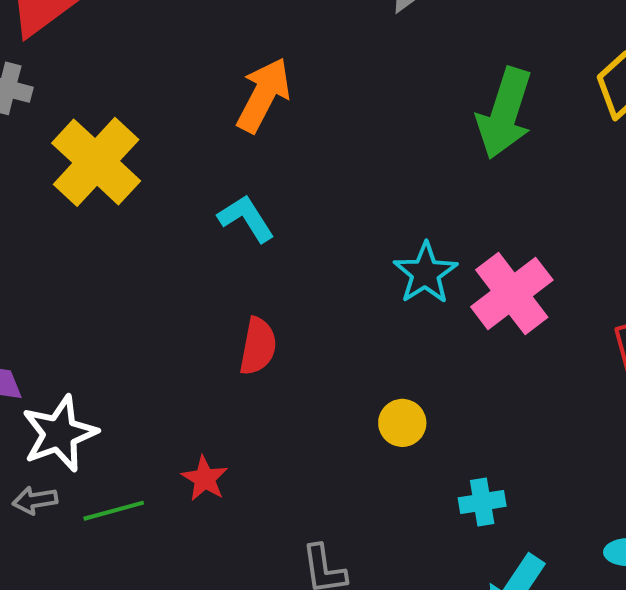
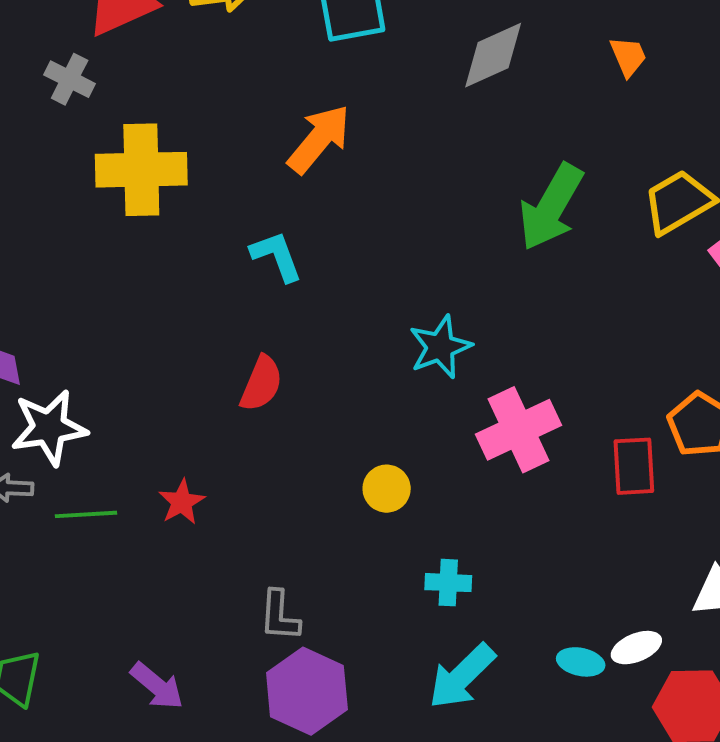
yellow cross: (96, 162) -> (141, 170), turned 34
pink cross: (512, 293) -> (518, 430), moved

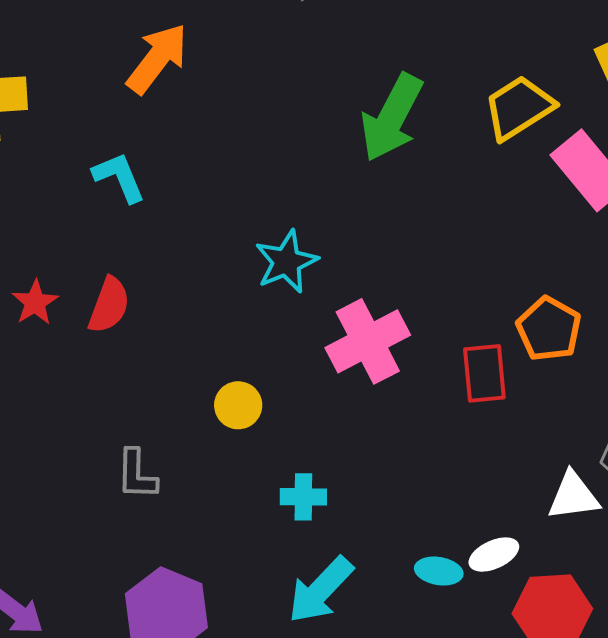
red star: (182, 502) -> (35, 302), moved
gray L-shape: (279, 616) -> (137, 474), moved

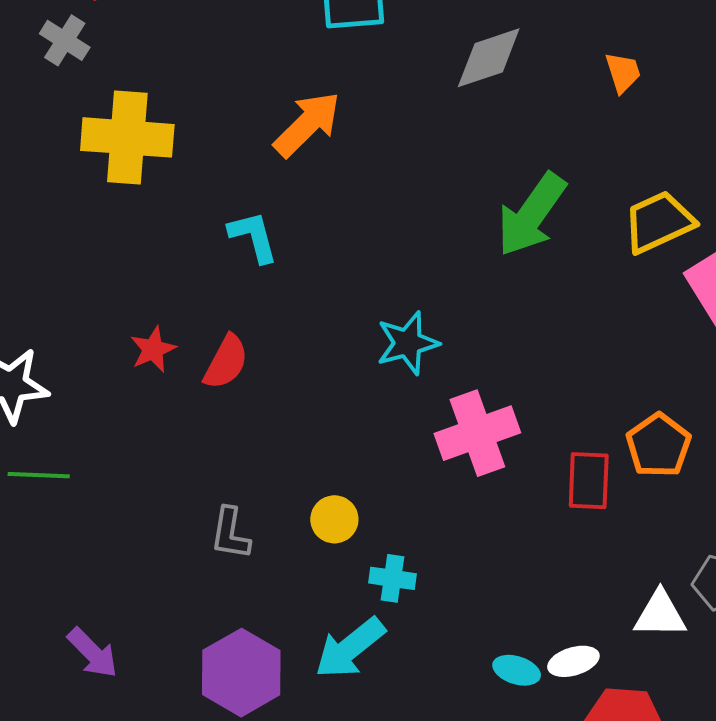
yellow circle: (238, 405) -> (334, 519), moved
cyan arrow: (321, 590) -> (350, 648), moved

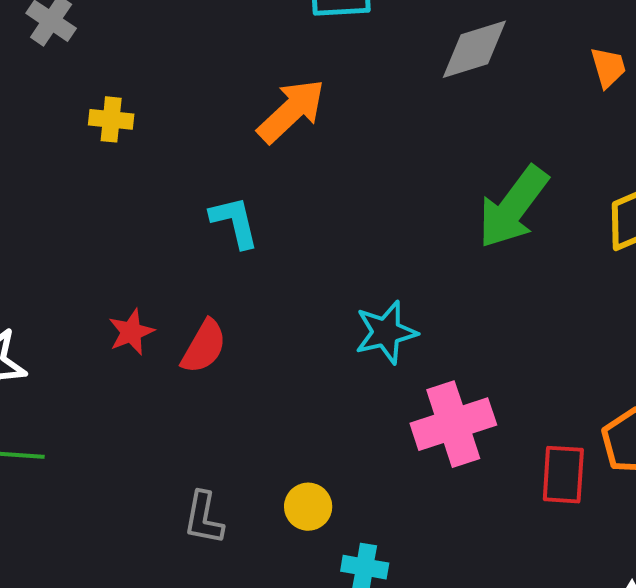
yellow cross: (127, 137) -> (111, 119), size x0.5

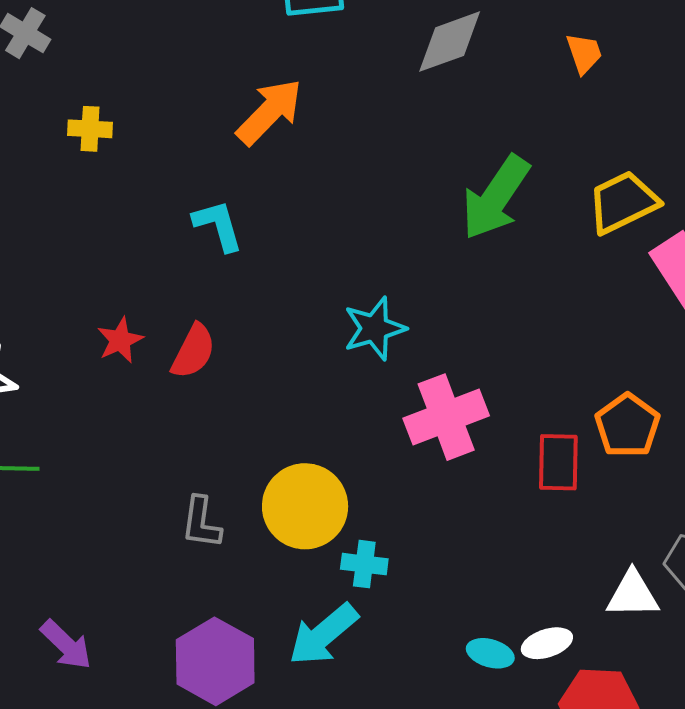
yellow circle: (308, 507) -> (305, 506), size x1.8

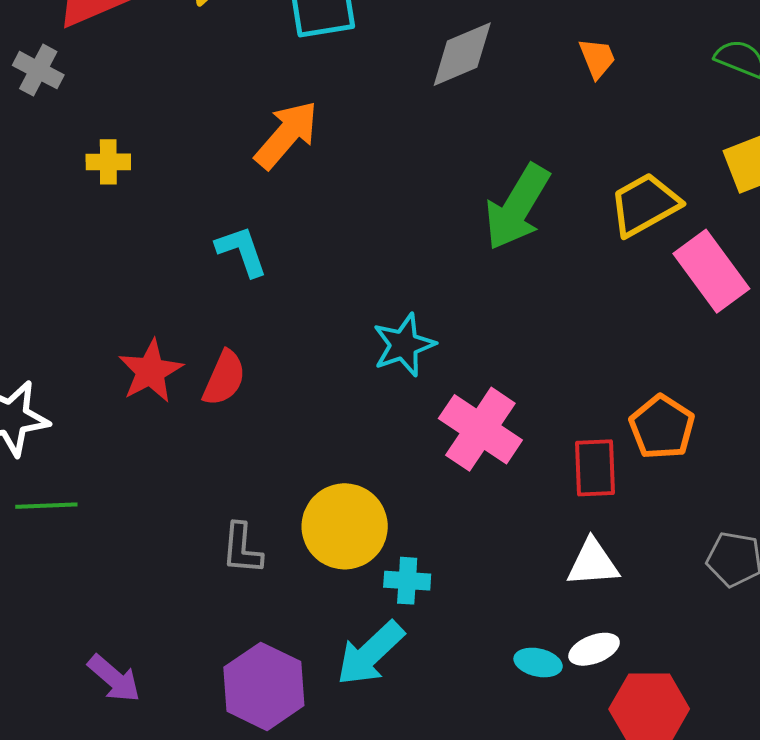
red star: (120, 340) -> (151, 371), size x1.4
pink cross: (446, 417) -> (480, 429), turned -32
white triangle: (633, 594) -> (593, 563), moved

